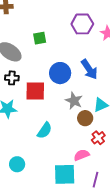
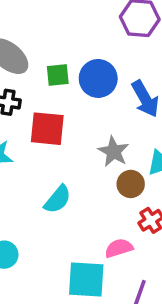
green square: (40, 38) -> (58, 75), moved
blue circle: (60, 73) -> (98, 78), moved

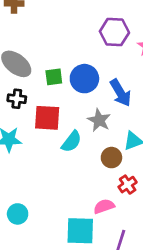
gray star: (114, 152) -> (99, 120), moved
cyan semicircle: (58, 199) -> (72, 142), moved

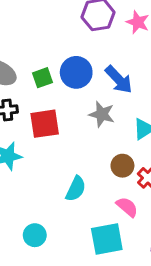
cyan semicircle: (72, 142) -> (76, 189), moved
brown circle: (111, 158) -> (122, 166), moved
pink semicircle: (104, 206) -> (127, 207), turned 72

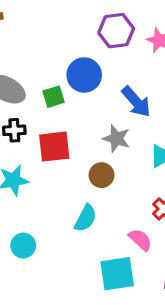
blue circle: (76, 72) -> (84, 75), moved
brown circle: (122, 166) -> (102, 175), moved
cyan circle: (35, 235) -> (23, 246), moved

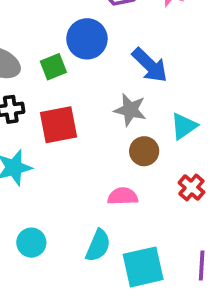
brown circle: (102, 175) -> (144, 151), moved
cyan semicircle: (86, 218) -> (98, 246), moved
pink semicircle: (140, 240) -> (123, 196), moved, turned -40

